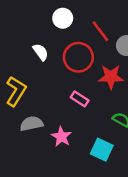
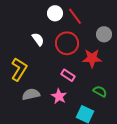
red line: (100, 31) -> (75, 16), moved
pink star: (61, 137) -> (59, 96), moved

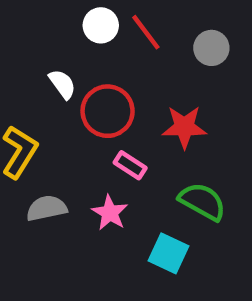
gray circle: (104, 34) -> (211, 48), moved
red circle: (67, 43) -> (108, 111), moved
green semicircle: (100, 91) -> (202, 201), size x1.5

